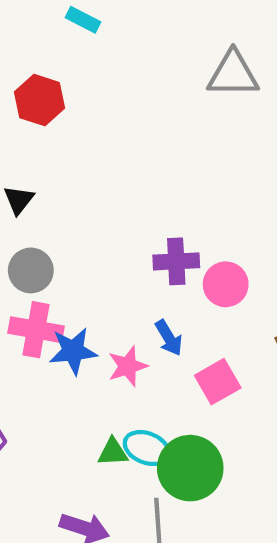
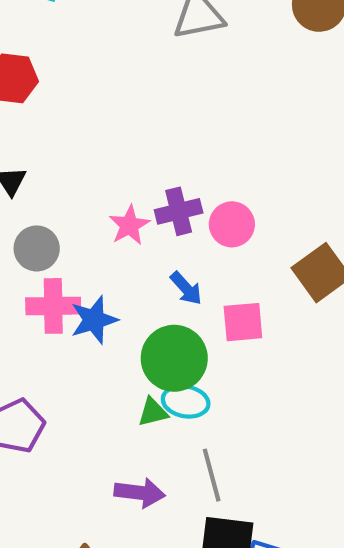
pink star: (128, 366) -> (129, 225), moved
pink square: (218, 382) -> (243, 322), turned 36
green circle: (190, 468) -> (174, 358), moved

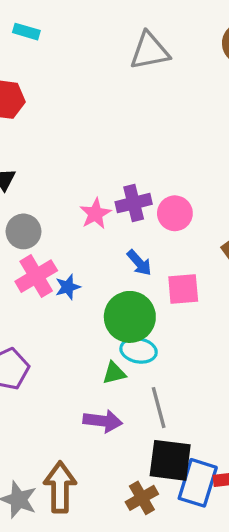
pink cross: (53, 306) -> (36, 276), turned -30
blue star: (94, 320) -> (68, 287), size x0.7
green triangle: (153, 412) -> (114, 373), moved

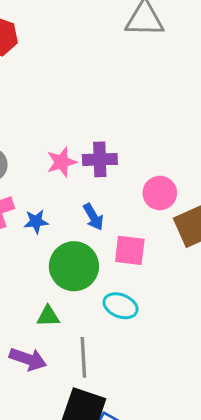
pink circle: (175, 213) -> (160, 193), moved
blue star: (68, 287) -> (36, 222), moved
cyan ellipse: (139, 350) -> (120, 306), moved

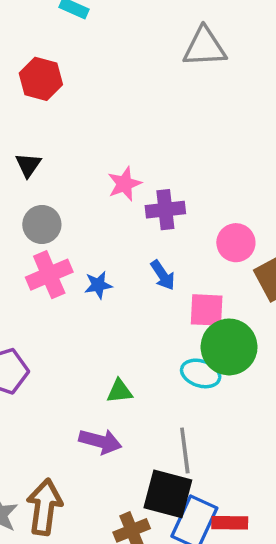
pink star: (62, 162) -> (124, 184), moved
green circle: (74, 266) -> (229, 347), moved
gray line: (83, 357) -> (185, 451), moved

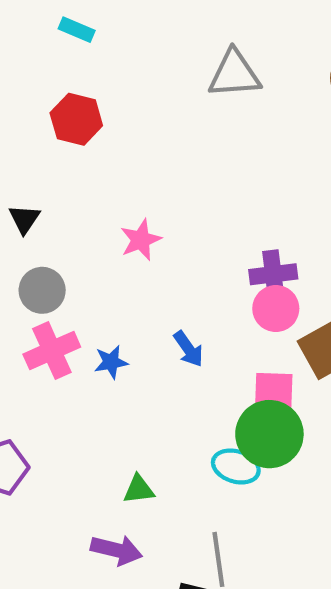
red hexagon: (41, 79) -> (76, 119), moved
purple cross: (165, 210) -> (273, 274), moved
pink square: (207, 310) -> (274, 392), moved

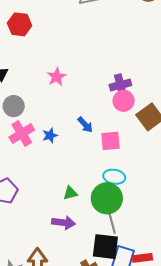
pink square: (274, 392) -> (111, 141), moved
green circle: (269, 434) -> (107, 198), moved

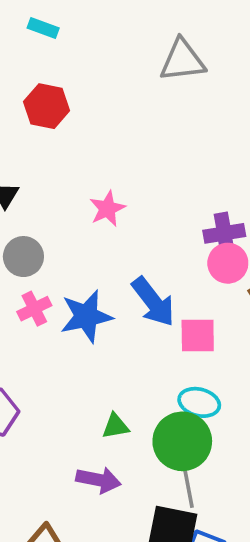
blue arrow: (85, 125) -> (153, 302), size x1.6
pink cross: (22, 134) -> (34, 309), size x0.7
blue star: (50, 135) -> (86, 316), size x1.8

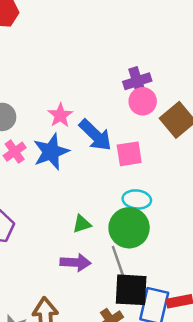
pink star: (107, 209) -> (60, 115), moved
gray line: (188, 484) -> (118, 262), moved

